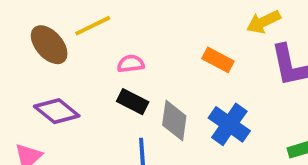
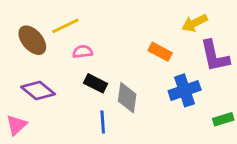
pink semicircle: (131, 64) -> (83, 52), moved
blue cross: (229, 124) -> (185, 90), moved, turned 36

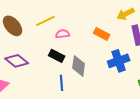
yellow line: (65, 26) -> (46, 21), moved
pink semicircle: (83, 52) -> (63, 34), moved

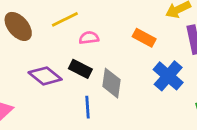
purple diamond: (17, 61) -> (45, 76), moved
blue cross: (119, 61) -> (168, 76), turned -30

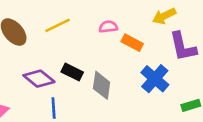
pink semicircle: (89, 38) -> (108, 27), moved
blue line: (88, 107) -> (54, 108), moved

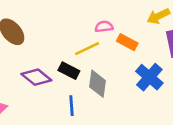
yellow line: (58, 25) -> (87, 49), moved
blue line: (54, 108) -> (71, 106), moved

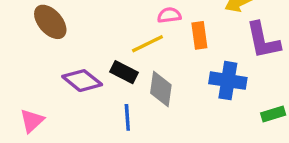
orange rectangle: (127, 42) -> (199, 35), turned 54
blue cross: (149, 77) -> (228, 81), turned -32

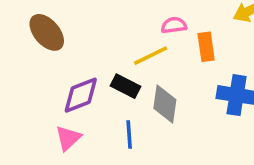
purple diamond: (82, 81) -> (81, 95), turned -60
pink triangle: (32, 121) -> (68, 138), moved

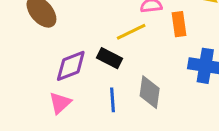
gray diamond: (165, 104) -> (150, 92), moved

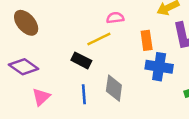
orange rectangle: (179, 24) -> (147, 40), moved
purple diamond: (71, 66) -> (24, 67), moved, turned 56

